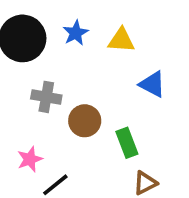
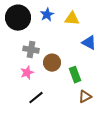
pink star: (30, 159) -> (27, 73), moved

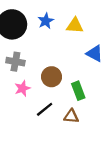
gray cross: (31, 50) -> (15, 62), moved
brown triangle: (85, 97) -> (71, 116), moved, turned 32
black line: (36, 98) -> (45, 109), moved

